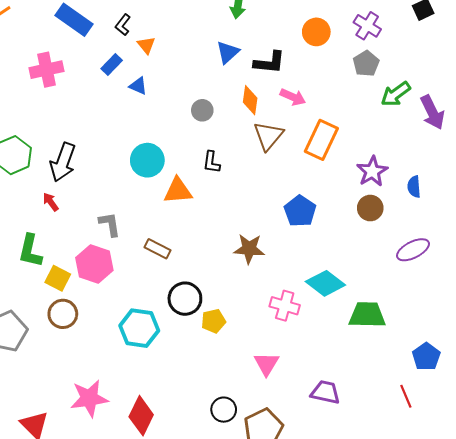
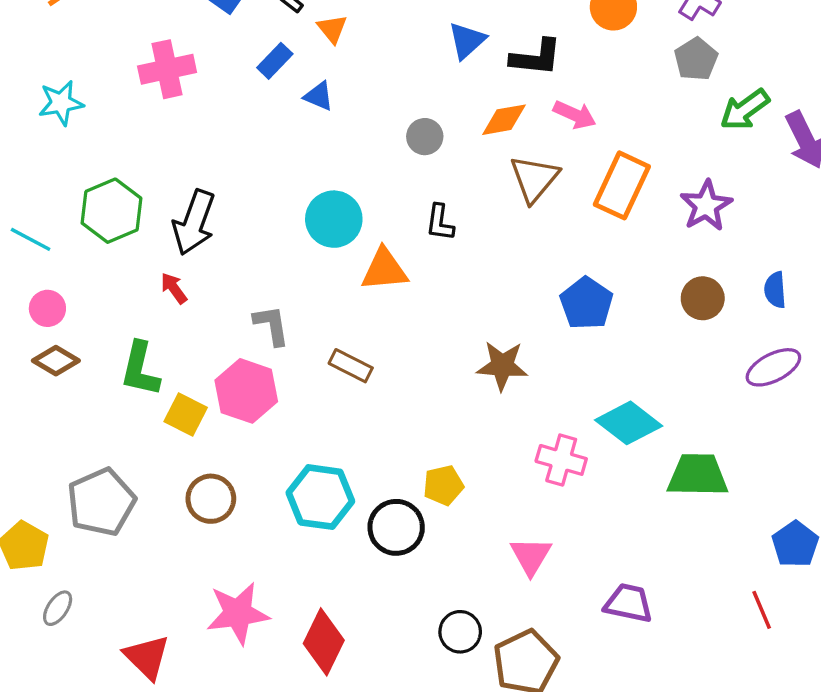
orange diamond: (250, 100) -> (504, 120), turned 72
purple star: (372, 171) -> (706, 206), moved
blue semicircle: (414, 187) -> (775, 290), moved
black circle: (185, 299) -> (396, 527), moved
brown circle: (63, 314) -> (211, 499), moved

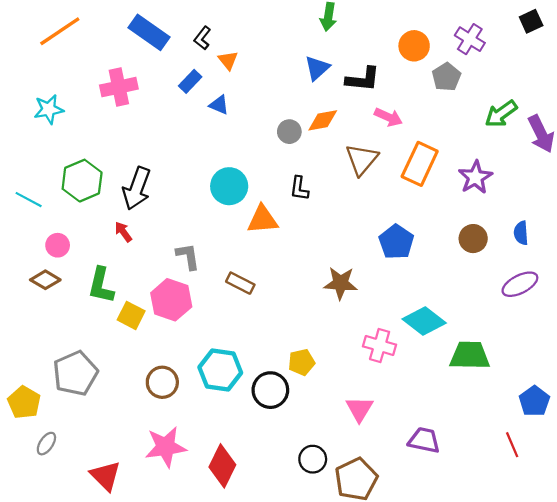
gray pentagon: (696, 59) -> (446, 77), moved
orange diamond: (504, 120) -> (323, 120), moved
pink circle: (47, 308) -> (58, 245), moved
brown circle: (211, 499) -> (162, 382), moved

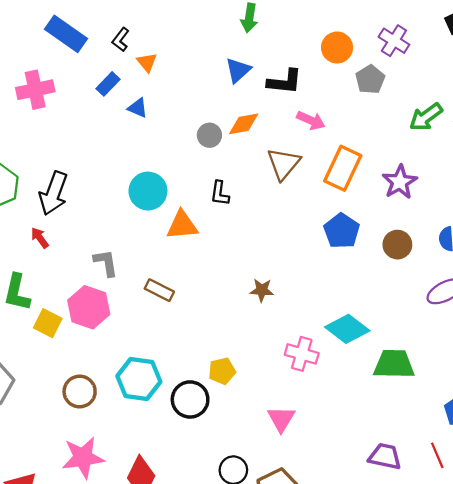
blue pentagon: (396, 242) -> (342, 231), moved
brown star: (341, 283) -> (262, 290), size x0.7
purple trapezoid: (424, 440) -> (385, 456), moved

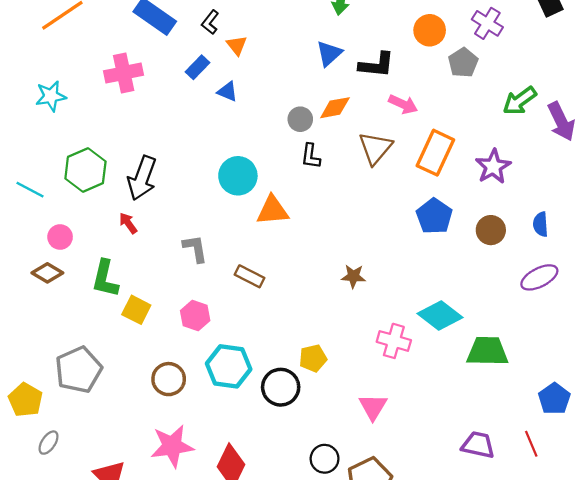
black L-shape: (220, 193) -> (311, 156), moved
pink hexagon: (89, 307) -> (195, 316), moved, size x0.7

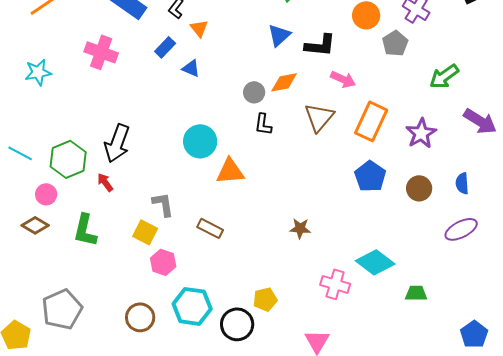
pink cross: (124, 73) -> (101, 52), turned 32
purple arrow: (561, 122) -> (480, 121), moved, turned -32
green hexagon: (85, 170) -> (68, 159), moved
yellow square: (136, 310) -> (145, 232), moved
green trapezoid: (487, 351) -> (416, 293), size x0.6

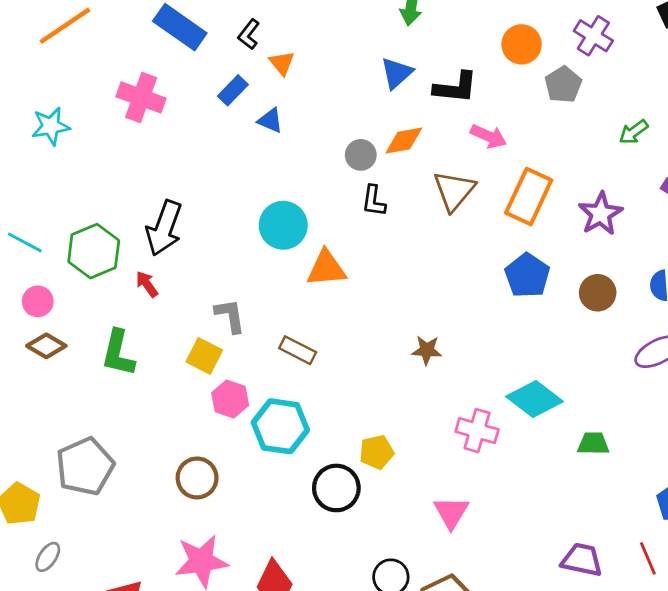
green arrow: (444, 76) -> (634, 132), size x0.7
pink circle: (46, 194) -> (38, 301), moved
cyan hexagon: (192, 306) -> (280, 426), moved

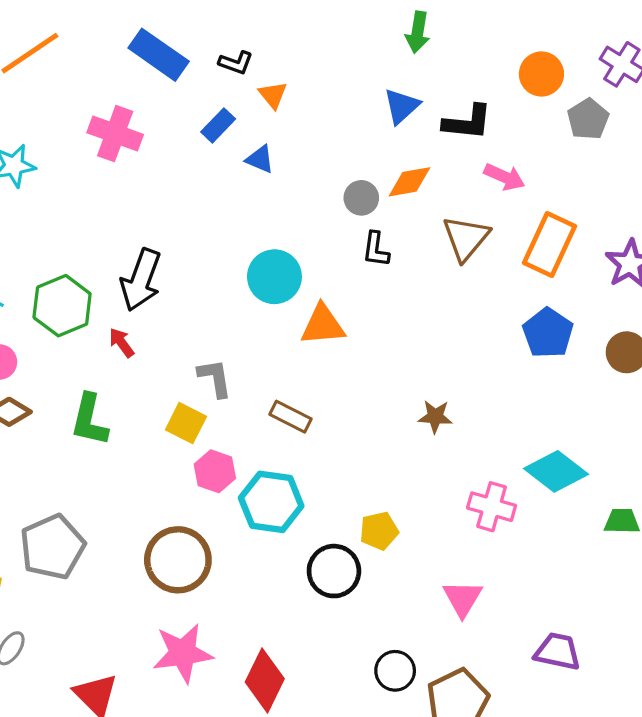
black L-shape: (249, 34) -> (236, 63), turned -108
brown circle: (197, 478) -> (178, 560), size x1.4
purple trapezoid: (582, 560) -> (558, 651), moved

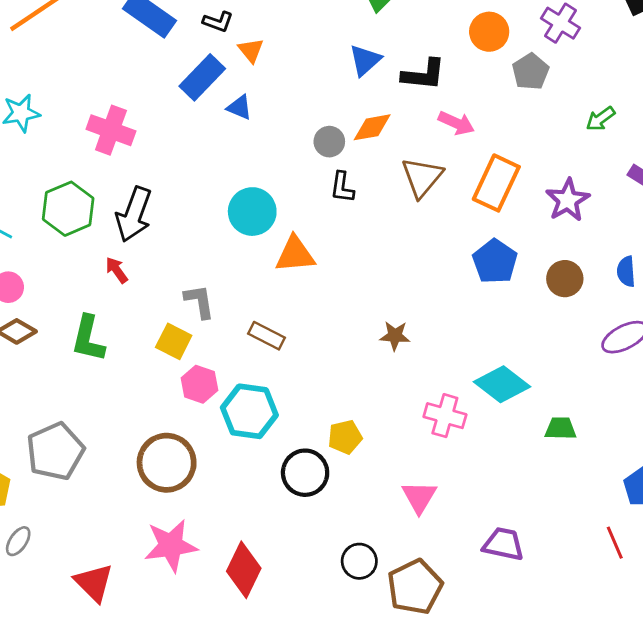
blue rectangle: (218, 125) -> (202, 77), size x1.5
pink cross: (115, 134) -> (111, 130), moved
green hexagon: (62, 306) -> (68, 209), moved

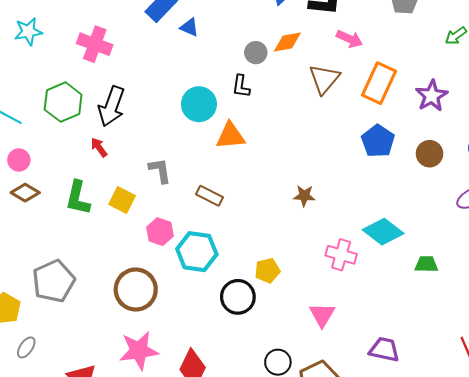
black L-shape: (342, 187) -> (241, 86), moved
yellow square: (174, 341) -> (122, 200), moved

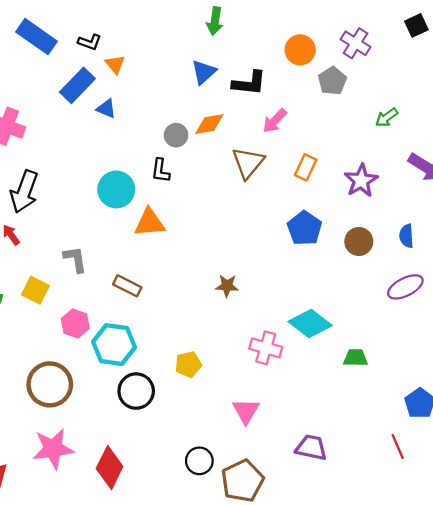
pink arrow: (349, 39) -> (275, 121), turned 110
orange rectangle: (379, 83) -> (306, 167), size x0.6
black circle: (238, 297) -> (136, 391), moved

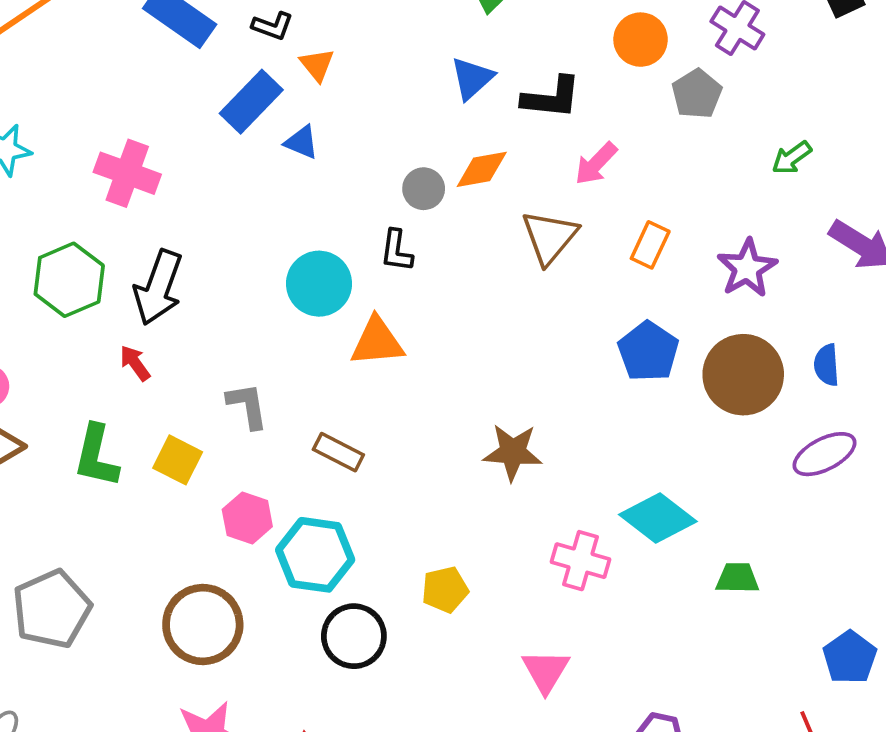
brown circle: (359, 241) -> (743, 375), size x1.6
brown star: (227, 286) -> (513, 452), size x1.4

